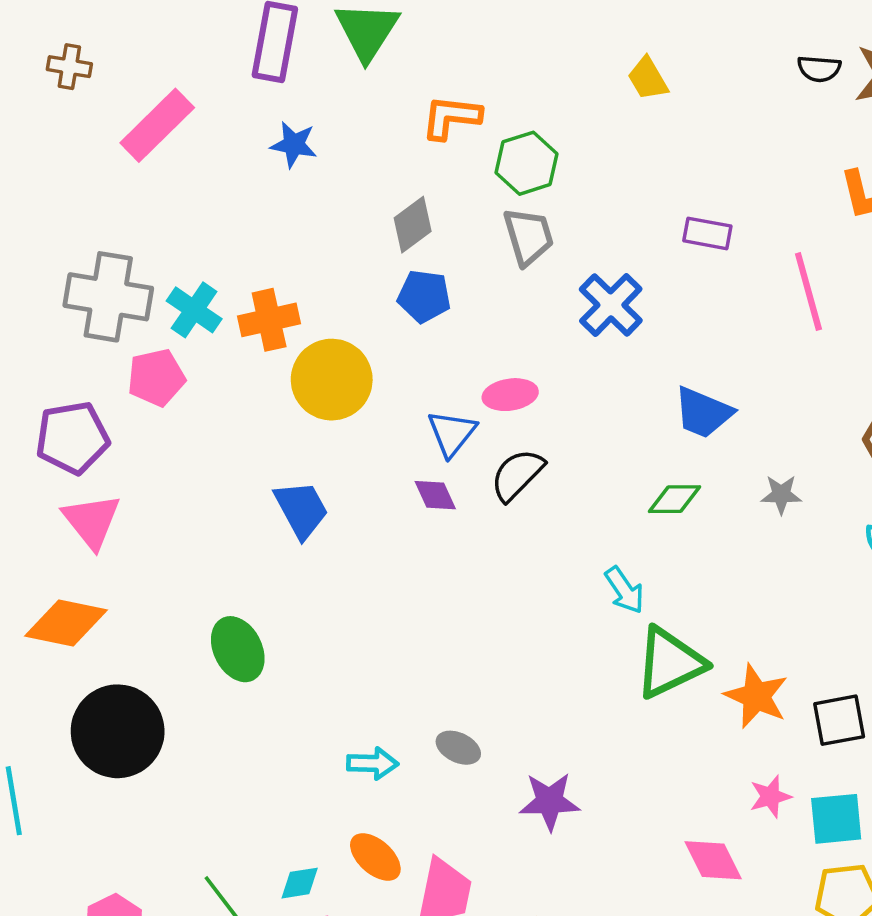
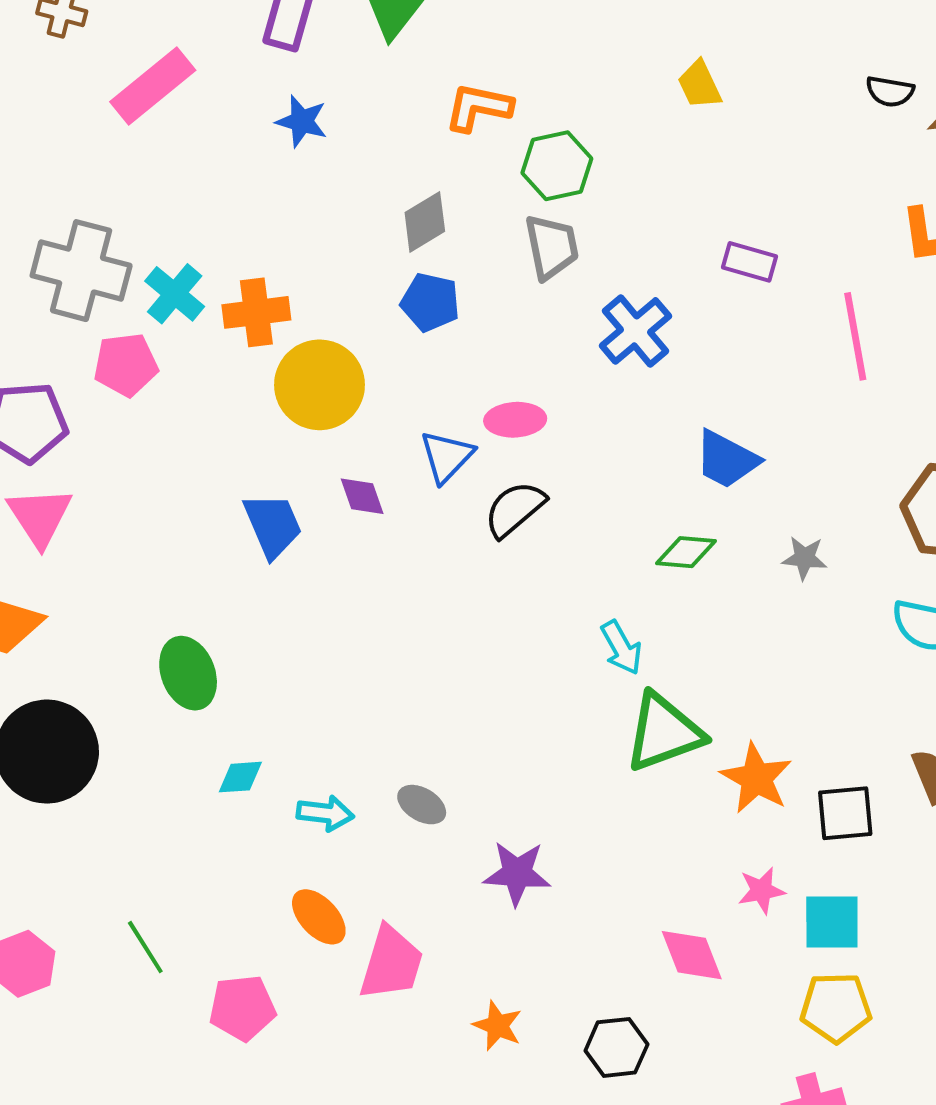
purple diamond: (435, 495) -> (362, 496), moved
cyan diamond: (300, 883) -> (240, 777), moved

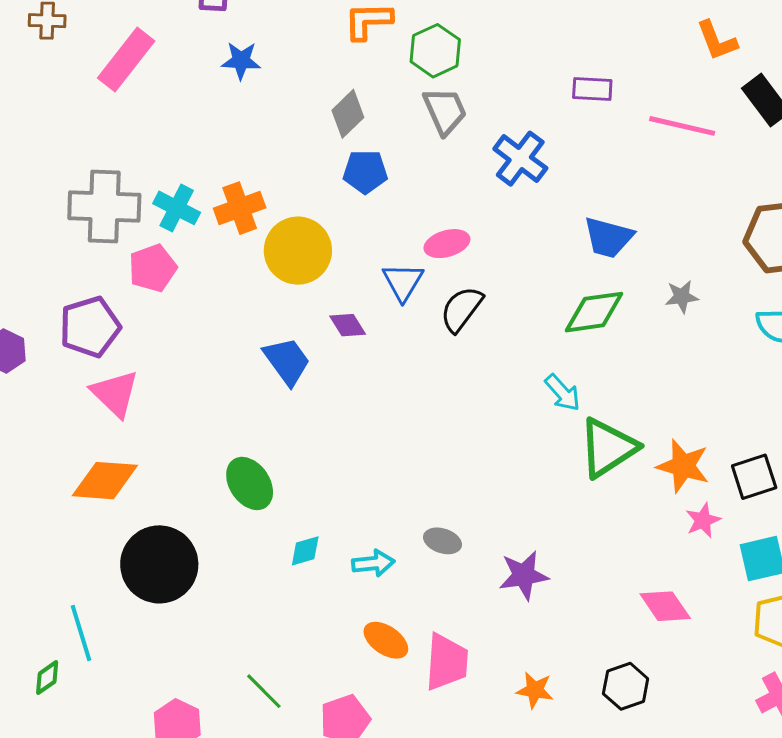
pink line: (855, 336) -> (682, 126), turned -54
green diamond: (686, 552) -> (594, 312), size x1.4
pink star: (761, 891) -> (703, 520), moved

